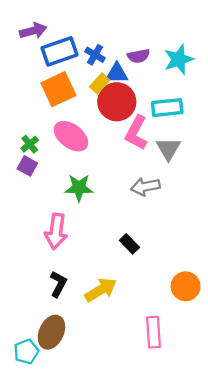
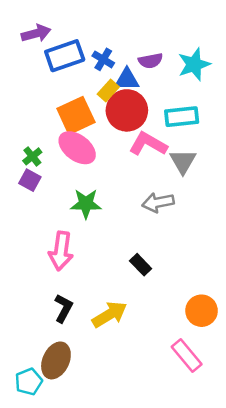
orange square: (58, 89) -> (76, 115), moved
pink L-shape: (136, 133) -> (148, 144), turned 92
pink rectangle: (153, 332) -> (187, 355), moved, turned -36

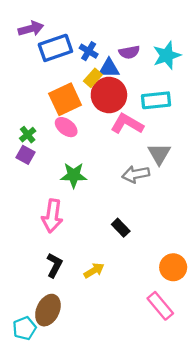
pink ellipse: (77, 148) -> (66, 127), size x0.7
gray triangle: (183, 161) -> (159, 154), moved
yellow arrow: (109, 314) -> (94, 270), size x0.7

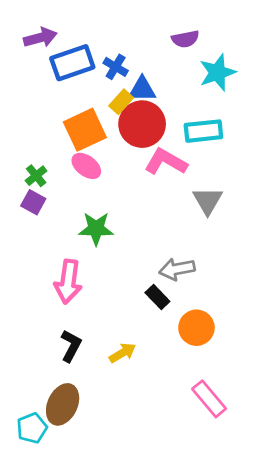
purple semicircle: (129, 52) -> (185, 39), moved
gray arrow: (136, 174) -> (177, 269), moved
orange circle: (173, 267) -> (196, 328), moved

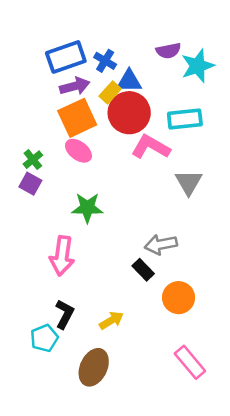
purple arrow: (40, 38) -> (75, 86), moved
purple semicircle: (185, 39) -> (168, 51), moved
brown ellipse: (63, 404) -> (94, 367), moved
cyan pentagon: (32, 428) -> (44, 338), moved

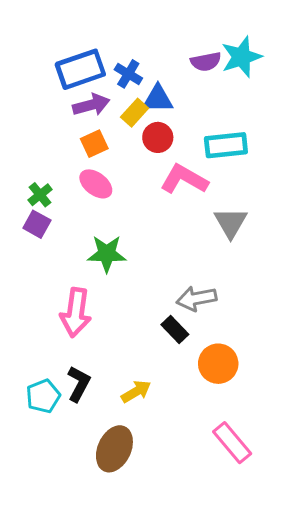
cyan star: (198, 66) -> (241, 57), moved
red circle: (129, 113) -> (158, 137), size x0.6
orange square: (77, 118) -> (94, 144), size x0.6
cyan pentagon: (44, 338) -> (43, 396), moved

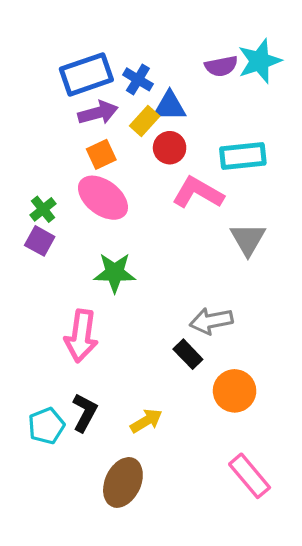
pink ellipse: (96, 184) -> (103, 198), size x1.4

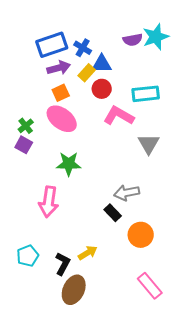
black L-shape: (85, 413) -> (63, 264), moved

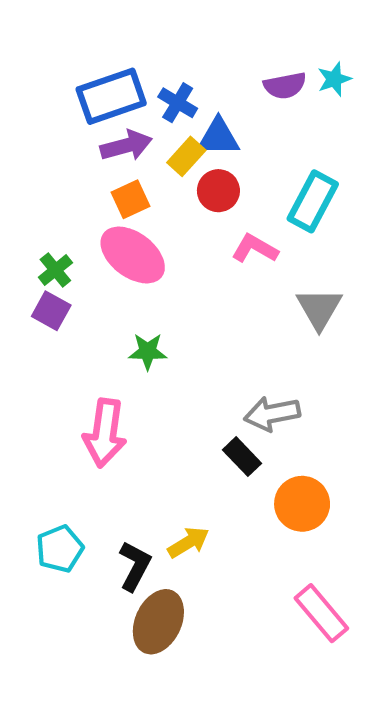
cyan star: (156, 37) -> (334, 79), size x0.6
cyan rectangle: (146, 94) -> (313, 201), turned -56
pink L-shape: (119, 116) -> (255, 249), size x0.7
green star: (69, 164) -> (148, 352), size x0.7

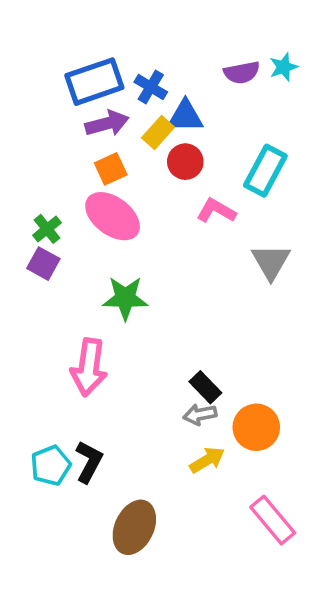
green star: (148, 352) -> (125, 298), size x1.4
gray arrow: (272, 414) -> (200, 415), moved, size x0.7
yellow arrow: (188, 542) -> (207, 460), moved
black L-shape: (135, 566) -> (89, 462), moved

